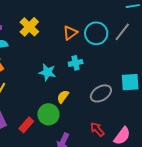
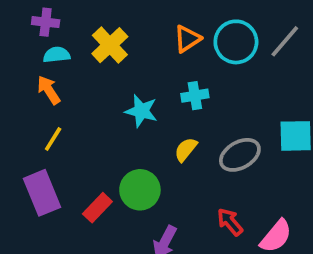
yellow cross: (29, 27) -> (110, 45), moved
yellow semicircle: (63, 97) -> (186, 150), moved

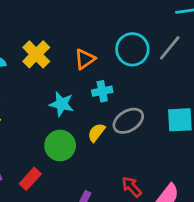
orange triangle: (187, 39) -> (85, 59), moved
gray ellipse: (240, 155) -> (128, 121), moved
green circle: (140, 190) -> (60, 145), moved

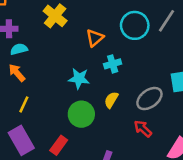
yellow cross: (36, 54) -> (55, 16), moved
gray ellipse: (128, 121) -> (149, 99), moved
red arrow: (132, 187) -> (143, 129), moved

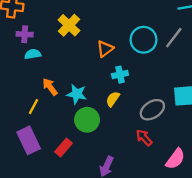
orange arrow: (17, 73) -> (50, 87), moved
cyan star: (79, 78) -> (77, 94), moved
yellow semicircle: (111, 100) -> (113, 99), moved

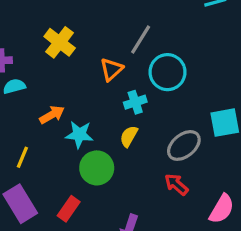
gray line: (174, 38) -> (141, 40), moved
cyan circle: (144, 40) -> (168, 72), moved
orange arrow: (50, 87) -> (52, 115), moved, turned 102

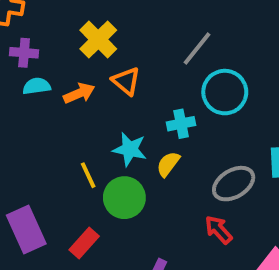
orange triangle: (111, 69) -> (126, 81), moved, turned -45
orange arrow: (52, 115) -> (79, 93), moved
cyan star: (79, 134) -> (130, 149), moved
yellow line: (22, 157) -> (88, 175), moved, turned -55

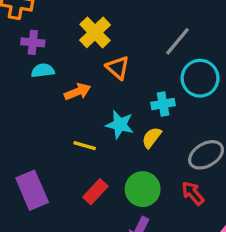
orange arrow: (79, 93) -> (78, 92), moved
yellow line: (88, 175) -> (85, 146), turned -50
green circle: (124, 198) -> (143, 189), moved
red rectangle: (84, 243) -> (95, 192), moved

